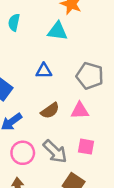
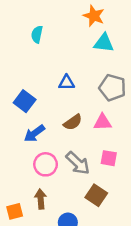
cyan triangle: (57, 31) -> (104, 43), moved

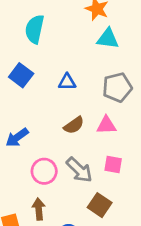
cyan semicircle: (37, 34) -> (35, 29), size x1.5
gray pentagon: (112, 88) -> (117, 87), turned -30
blue square: (25, 101) -> (21, 75), moved
blue arrow: (34, 133) -> (17, 137), moved

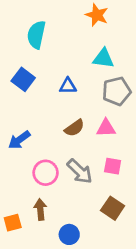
cyan triangle: (108, 39) -> (103, 58), moved
brown square: (100, 205) -> (113, 208), moved

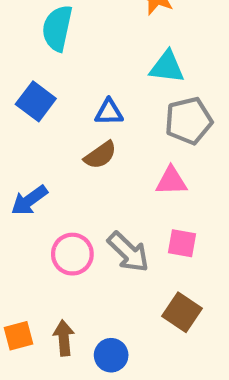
brown semicircle: (74, 128) -> (100, 155), moved
brown arrow: (40, 209) -> (64, 338), moved

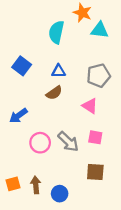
cyan semicircle: (57, 28) -> (56, 32), moved
cyan triangle: (167, 67) -> (100, 30), moved
pink triangle: (171, 181) -> (90, 106), turned 35
brown square: (182, 312) -> (95, 172), turned -30

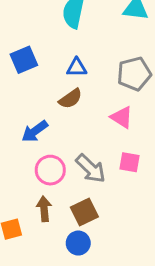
blue square: (22, 66) -> (24, 60), turned 30
blue arrow: (18, 116) -> (35, 131), moved
brown square: (95, 172) -> (84, 212), moved, turned -30
brown arrow: (36, 185) -> (44, 209), moved

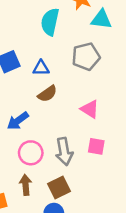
blue triangle: (77, 68) -> (41, 68), moved
gray pentagon: (134, 74) -> (86, 57), moved
gray arrow: (91, 168) -> (64, 152), turned 36

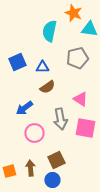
pink square: (96, 146) -> (85, 128), size x1.5
gray arrow: (64, 152) -> (60, 119), moved
brown arrow: (26, 185) -> (30, 168), moved

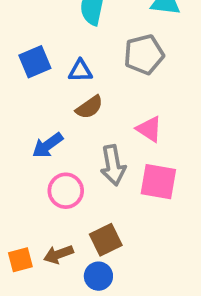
brown arrow: (30, 168) -> (58, 254), turned -105

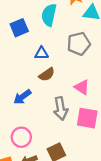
blue square: (35, 62) -> (19, 28), moved
pink circle: (66, 191) -> (21, 137), moved

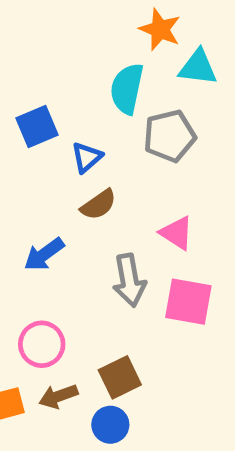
cyan semicircle: (49, 15) -> (127, 89), moved
blue square: (19, 28) -> (37, 126), moved
blue triangle: (41, 53) -> (87, 157), turned -40

